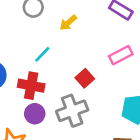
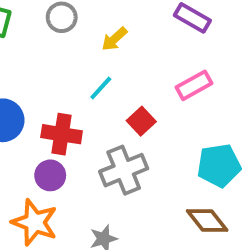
cyan line: (42, 54) -> (101, 88), moved
purple circle: (35, 114) -> (50, 175), moved

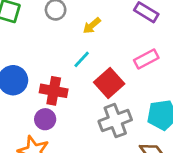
red square: (141, 121) -> (109, 83), size x1.5
gray cross: (124, 170) -> (115, 121), moved

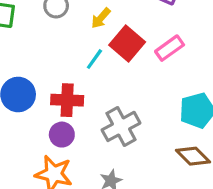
red square: (109, 83) -> (127, 43), moved
gray cross: (115, 121) -> (121, 126), moved

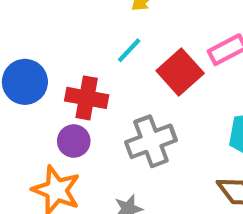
red square: (127, 43) -> (180, 72), moved

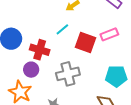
red square: (180, 72) -> (86, 42), turned -35

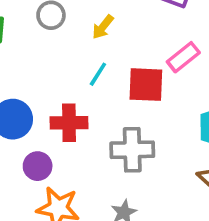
purple circle: (31, 70) -> (38, 166), moved
gray cross: (68, 74) -> (132, 150), turned 30

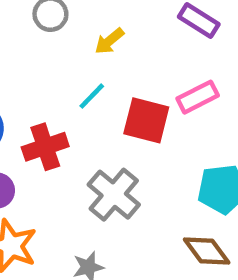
red cross: (69, 123) -> (45, 147), turned -30
gray cross: (132, 150) -> (114, 195), turned 30

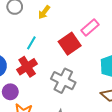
cyan line: (92, 96) -> (31, 43), moved
red square: (146, 120) -> (70, 44), turned -35

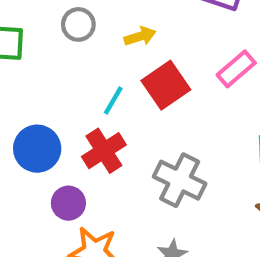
yellow arrow: (44, 12) -> (140, 36), turned -144
red square: (70, 44) -> (166, 85), moved

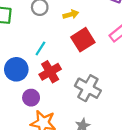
cyan line: (113, 101) -> (40, 48), moved

